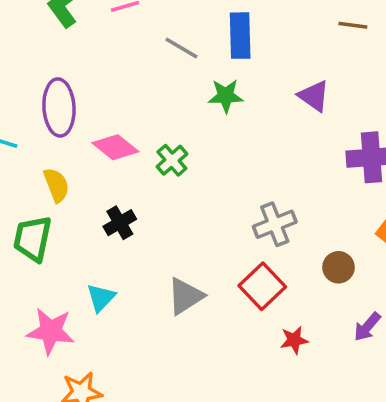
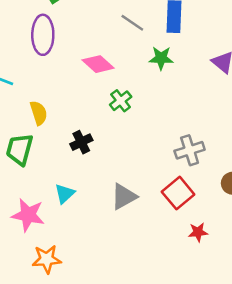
purple ellipse: (59, 107) -> (43, 35), moved
pink diamond: (115, 147) -> (98, 64), moved

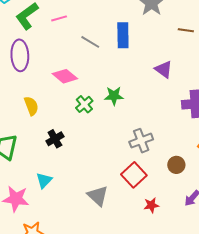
green star: (161, 58) -> (114, 96), moved
yellow semicircle: (39, 113) -> (31, 106), moved
gray triangle: (124, 197) -> (98, 196), moved, turned -45

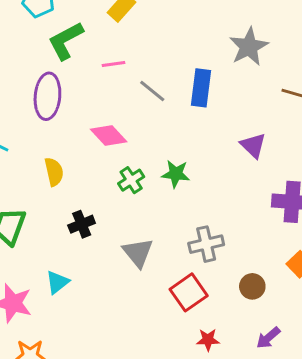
pink line: (59, 18) -> (114, 64), moved
gray triangle: (98, 196) -> (138, 253), moved

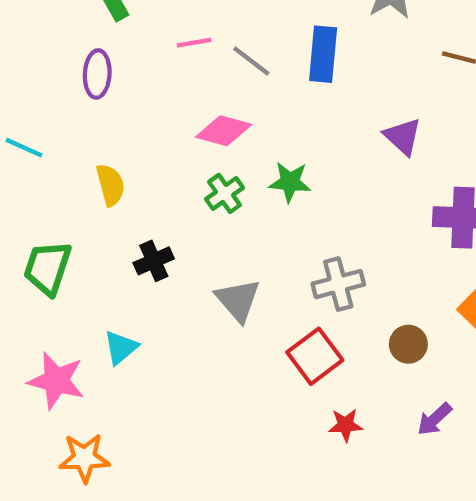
pink line: (114, 64) -> (194, 43), moved
purple ellipse: (47, 96) -> (97, 74), size x0.7
pink diamond: (109, 136) -> (224, 131), moved, turned -30

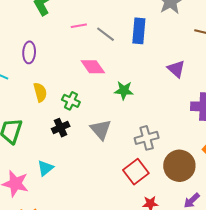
purple ellipse: (97, 74) -> (29, 52), moved
pink diamond: (224, 131) -> (93, 67), turned 40
green cross: (224, 193) -> (71, 101), moved, turned -30
gray triangle: (238, 300) -> (101, 130), moved
brown circle: (408, 344) -> (179, 166), size x1.8

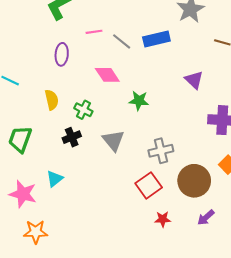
blue rectangle: (139, 31) -> (156, 39), turned 70
purple ellipse: (29, 52) -> (62, 54), moved

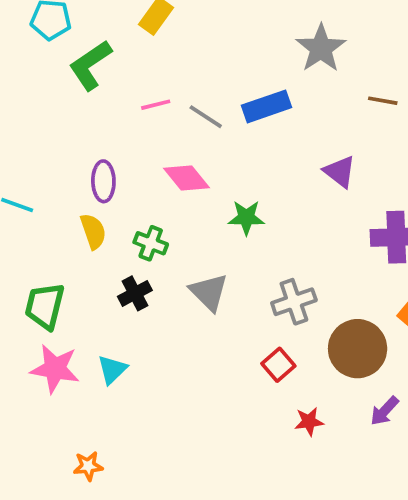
purple ellipse: (62, 54) -> (103, 181), moved
red square: (149, 185) -> (278, 365), size x0.7
pink star: (23, 194) -> (55, 369), moved
orange star: (36, 232) -> (88, 466), size x0.7

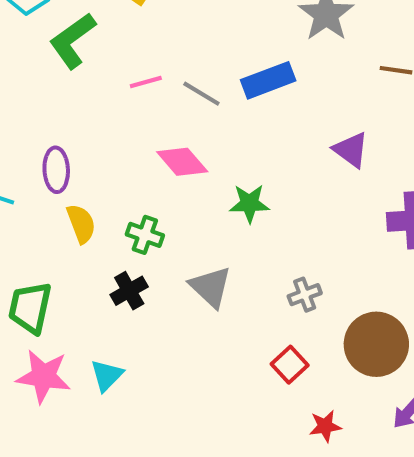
purple ellipse: (103, 181) -> (56, 170), moved
gray cross: (294, 302) -> (305, 295), size x0.7

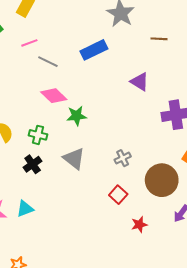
pink line: (146, 82) -> (29, 43), moved
gray line: (201, 94) -> (48, 62), moved
green star: (249, 203) -> (77, 116), moved
cyan triangle: (107, 375) -> (25, 209), turned 30

